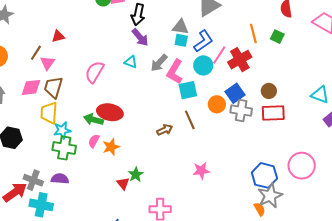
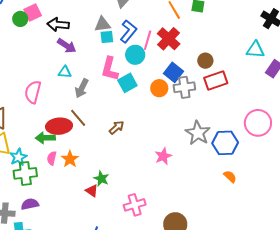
black arrow: (138, 15) -> (58, 25), turned 100
gray arrow: (159, 63) -> (82, 88), moved
brown line: (190, 120) -> (78, 118), moved
gray star: (270, 196) -> (198, 133), moved

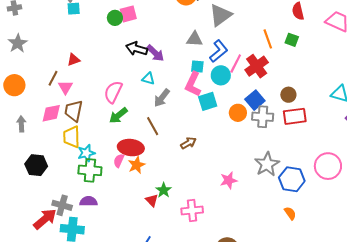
black arrow: (58, 25) -> (137, 49), moved
cyan square: (107, 37) -> (197, 66), moved
red ellipse: (59, 126) -> (131, 148), moved
green arrow: (45, 138) -> (118, 115), moved, turned -48
pink cross: (135, 205) -> (192, 211), moved

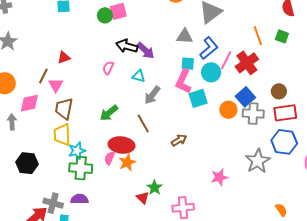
pink semicircle: (113, 92) -> (108, 68), moved, size x0.6
pink diamond: (51, 113) -> (29, 103), moved
blue hexagon: (292, 179) -> (284, 142), moved

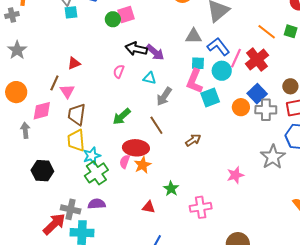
orange line: (258, 36) -> (267, 32), turned -30
blue L-shape: (209, 48) -> (218, 47), turned -85
green cross: (81, 168) -> (96, 173), turned -35
red triangle: (143, 198) -> (149, 207), moved, turned -32

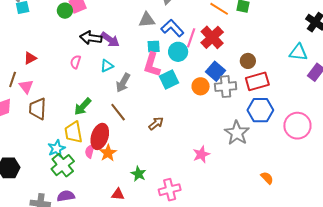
cyan triangle: (150, 78) -> (107, 66), turned -32
yellow trapezoid: (76, 140) -> (73, 132), moved
red ellipse: (136, 148) -> (100, 136), turned -70

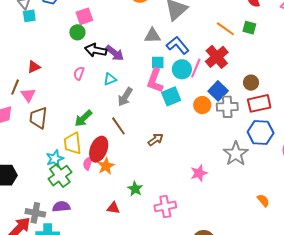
green circle: (65, 11) -> (77, 32), moved
pink line: (191, 38) -> (196, 68), moved

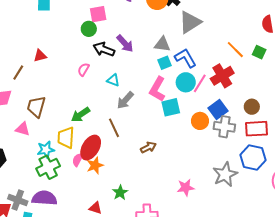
purple arrow: (115, 53) -> (125, 44), moved
cyan square: (158, 63) -> (164, 63), moved, turned -32
cyan triangle: (110, 79) -> (113, 80), turned 32
pink triangle: (28, 95) -> (23, 129), moved, turned -49
purple semicircle: (61, 207) -> (44, 198), size x1.4

